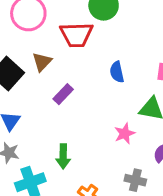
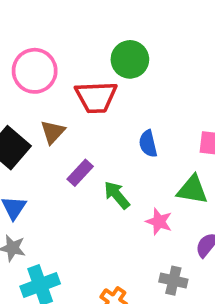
pink star: (125, 134) -> (159, 222), turned -30
green arrow: (63, 156) -> (117, 195), moved, turned 140

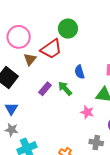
red trapezoid: (96, 97) -> (51, 49), turned -30
brown triangle: (53, 132) -> (30, 59), moved
green arrow: (117, 195) -> (65, 88), moved

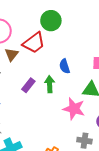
green arrow: (65, 88) -> (50, 84), turned 42
pink star: (87, 112) -> (74, 109), size x1.5

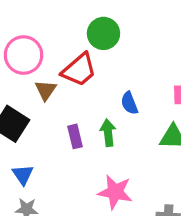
purple rectangle: (28, 85) -> (75, 136), turned -48
pink star: (74, 109) -> (115, 192), moved

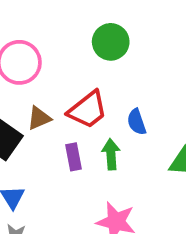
red trapezoid: (79, 70) -> (88, 110), moved
brown triangle: (46, 90) -> (39, 118), moved, turned 30

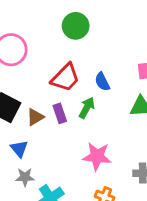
brown triangle: (39, 118) -> (35, 117), moved
green arrow: (111, 154) -> (87, 108), turned 40

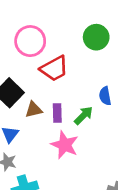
red trapezoid: (65, 78) -> (54, 69), moved
pink star: (97, 156) -> (65, 145), moved

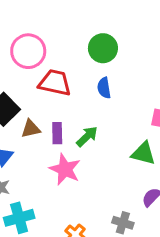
red trapezoid: (54, 69) -> (55, 83), turned -140
blue semicircle: (105, 96) -> (104, 88), moved

